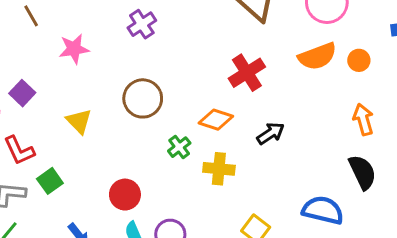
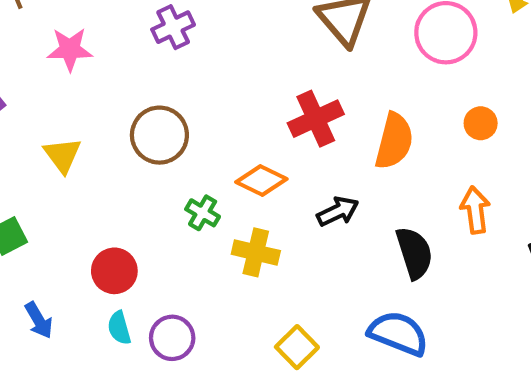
orange semicircle: (317, 56) -> (394, 141), moved, turned -63
green cross: (179, 147) -> (203, 213), turned -30
black semicircle: (362, 172) -> (414, 253), moved

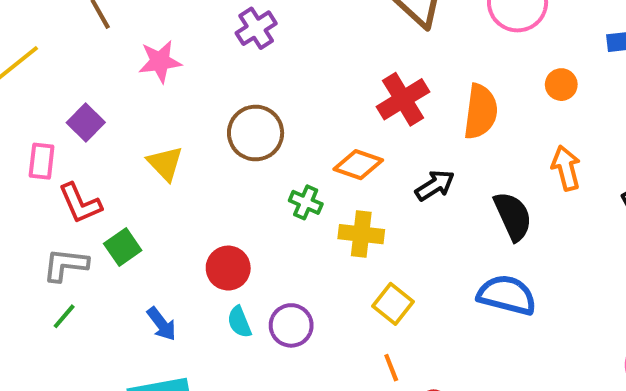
yellow square: (297, 347) -> (393, 304), moved

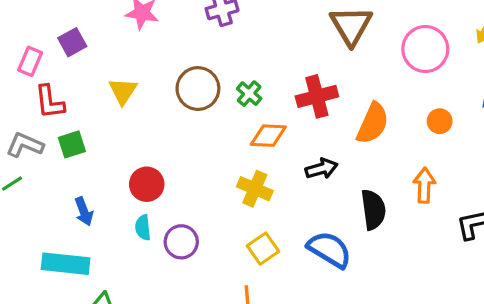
orange diamond: (358, 165) -> (268, 136), turned -33
green cross: (306, 202) -> (249, 94), moved
blue semicircle: (507, 295) -> (329, 250), moved

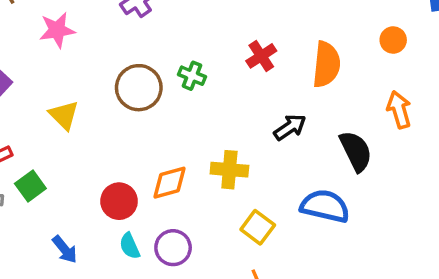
red cross: (317, 96) -> (261, 56), size x0.7
orange diamond: (268, 136) -> (169, 183), moved

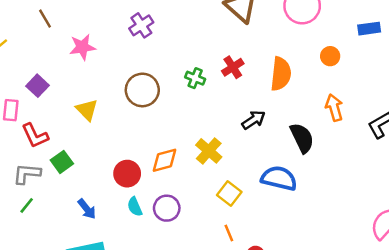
green cross: (192, 76) -> (195, 78), moved
yellow cross: (229, 170) -> (209, 151), turned 36

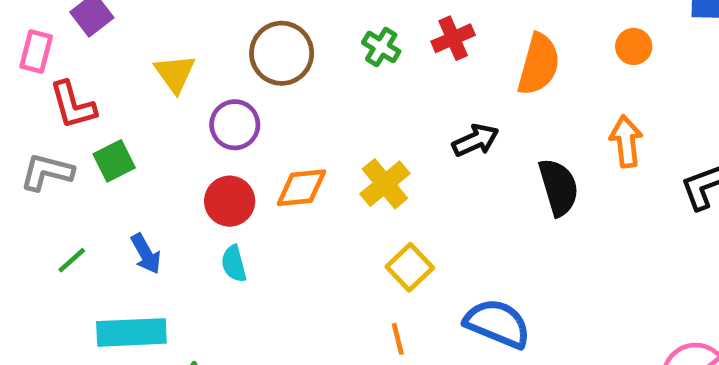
blue semicircle: (279, 178) -> (497, 323), moved
green line: (27, 205) -> (72, 260), moved
purple circle: (167, 208) -> (235, 125), moved

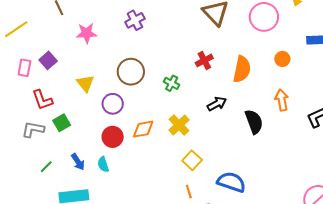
green cross: (381, 47) -> (172, 83), moved
pink rectangle: (36, 52) -> (24, 68), moved
cyan semicircle: (234, 264) -> (103, 164), moved

